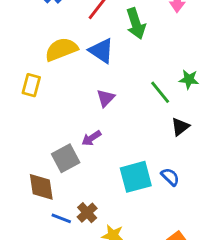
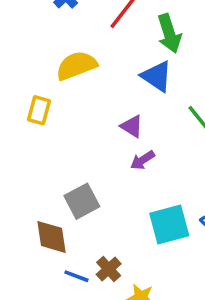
blue triangle: (101, 51) -> (157, 76), moved
purple triangle: (106, 98) -> (132, 126), turned -42
purple arrow: (91, 138) -> (142, 160), moved

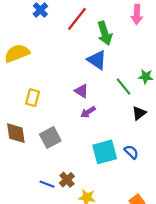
yellow semicircle: (76, 66) -> (17, 53), moved
yellow rectangle: (39, 110) -> (33, 98), moved
brown diamond: (51, 237) -> (16, 133), moved

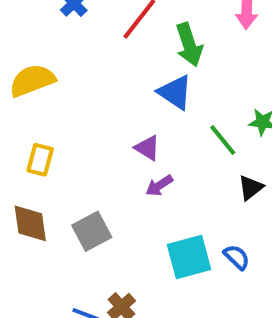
yellow rectangle: (33, 98) -> (40, 160), moved

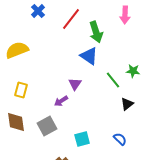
purple triangle: (147, 148) -> (75, 84), turned 32
purple arrow: (159, 186) -> (61, 101), moved
cyan square: (189, 257) -> (82, 139), moved, size x0.7

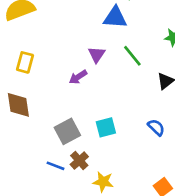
blue triangle: (89, 56) -> (115, 17), turned -30
green line: (113, 80) -> (132, 56), moved
gray square: (47, 126) -> (67, 131), moved

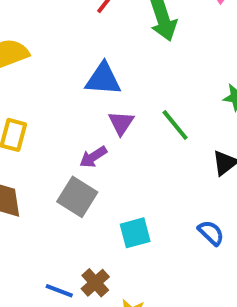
blue triangle: (115, 17) -> (103, 79), moved
gray square: (67, 131) -> (77, 197), moved, turned -30

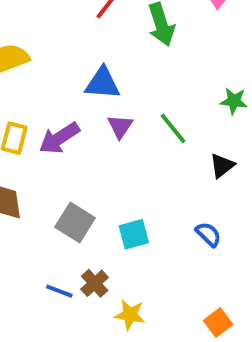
purple arrow: (93, 157) -> (59, 138), moved, size x1.5
gray square: (77, 197) -> (75, 222), moved

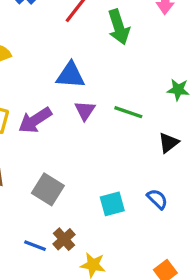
green line: (173, 128) -> (128, 112), turned -32
cyan square: (134, 234) -> (112, 204), moved

